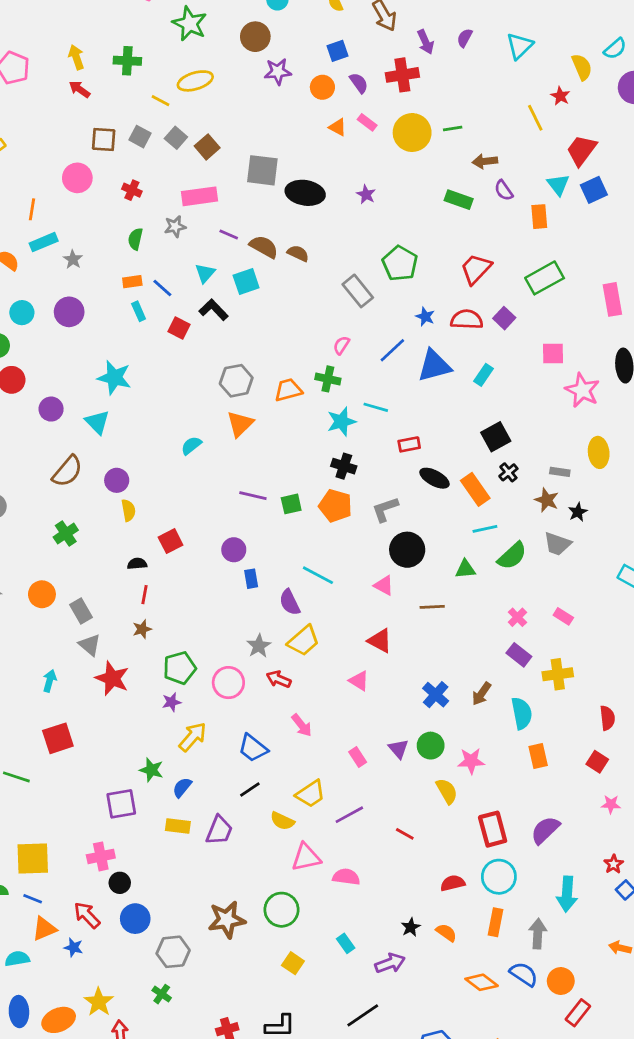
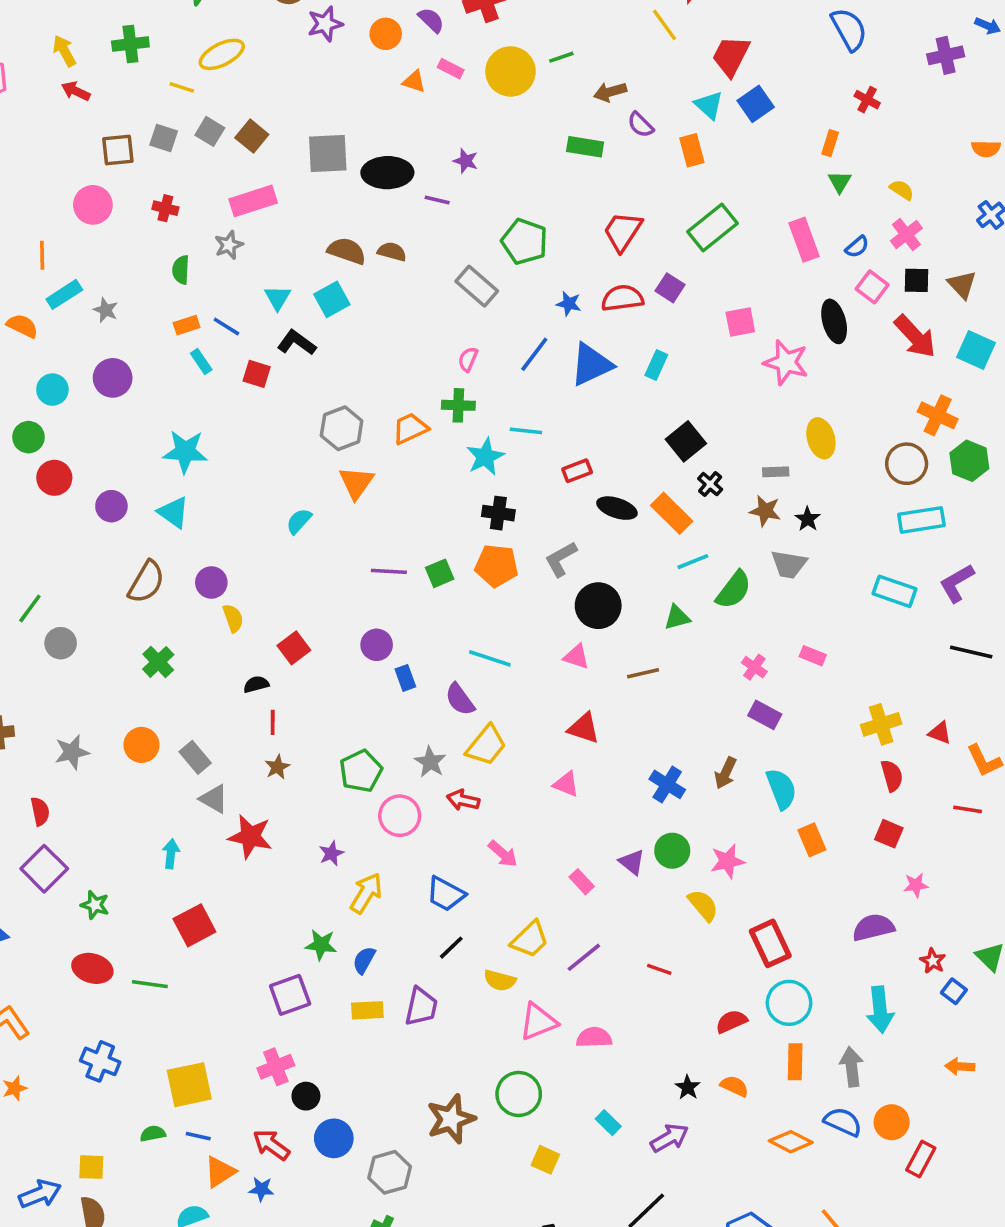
purple line: (229, 235) -> (437, 200), moved
green pentagon: (180, 668) -> (361, 771), moved
yellow cross: (558, 674) -> (881, 724), moved
purple semicircle: (545, 830) -> (873, 927), moved, turned 40

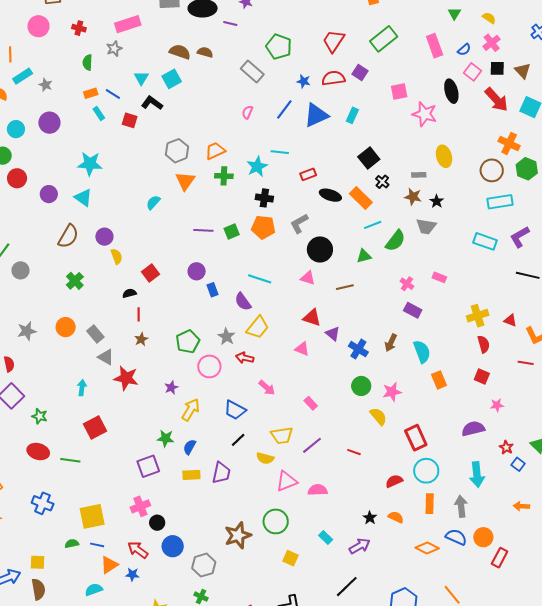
green cross: (458, 405) -> (224, 176), moved
purple triangle: (632, 862) -> (333, 334), moved
yellow trapezoid: (530, 939) -> (282, 435), turned 35

